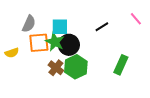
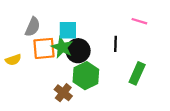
pink line: (136, 19) -> (139, 21), moved, turned -32
black line: (102, 27) -> (116, 44), moved, turned -56
brown cross: (56, 68) -> (63, 93), moved

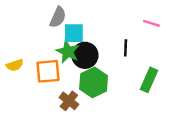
gray semicircle: (33, 27) -> (58, 17), moved
orange square: (44, 48) -> (48, 71), moved

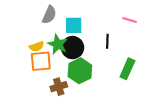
cyan square: (74, 33) -> (74, 25), moved
yellow semicircle: (15, 65) -> (37, 46), moved
brown cross: (69, 101) -> (59, 87), turned 35

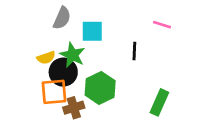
black circle: (73, 48) -> (63, 72), moved
orange square: (41, 61) -> (54, 92), moved
green rectangle: (127, 69) -> (159, 102), moved

